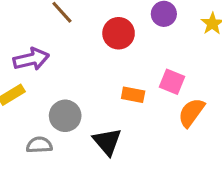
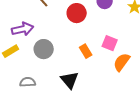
orange rectangle: (133, 95) -> (86, 51), turned 48
gray circle: (65, 116) -> (44, 49), moved

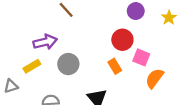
red circle: (77, 13) -> (122, 40), moved

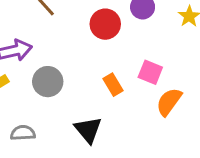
red circle: (122, 40) -> (105, 24), moved

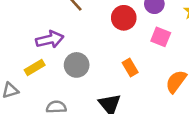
pink square: (150, 72) -> (161, 37), moved

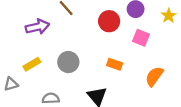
purple arrow: (50, 39) -> (37, 27), moved
orange rectangle: (130, 68) -> (115, 64), turned -40

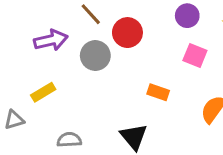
red circle: (109, 21) -> (127, 33), moved
gray circle: (68, 62) -> (95, 56), moved

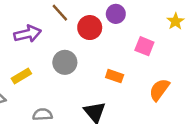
purple circle: (187, 16) -> (116, 14), moved
gray circle: (95, 56) -> (65, 62), moved

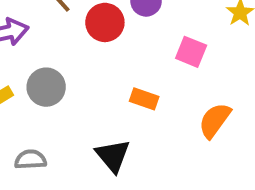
gray circle: (65, 62) -> (46, 87), moved

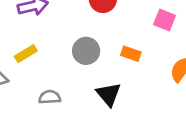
gray circle: (46, 87) -> (86, 51), moved

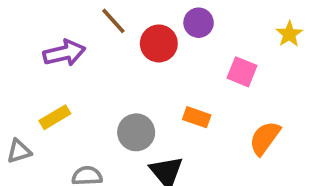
gray circle: (86, 51) -> (136, 132), moved

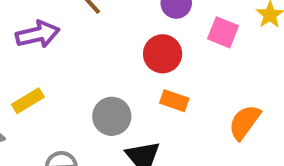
red circle: (159, 43) -> (163, 54), moved
pink square: (242, 72) -> (223, 32), moved

